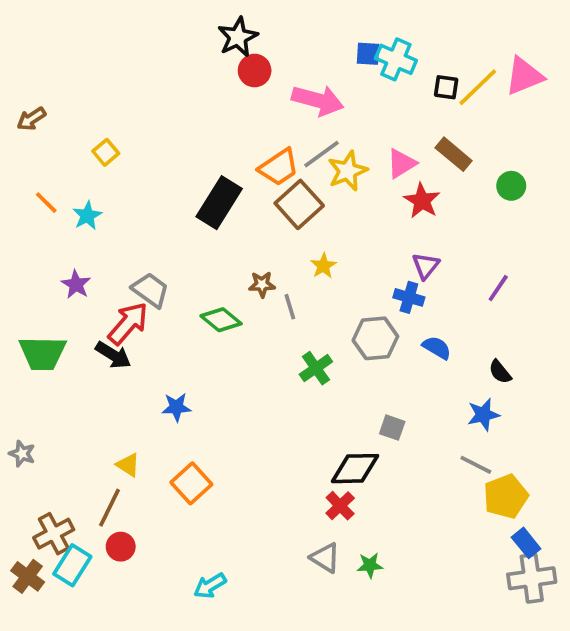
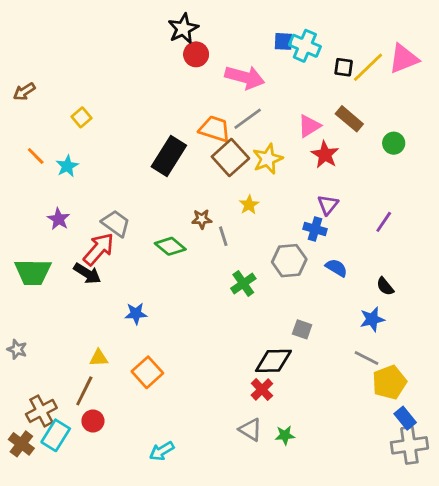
orange trapezoid: (279, 167) -> (215, 129), turned -128
yellow star: (348, 171) -> (268, 159), moved
yellow triangle: (128, 465) -> (99, 358), turned -36

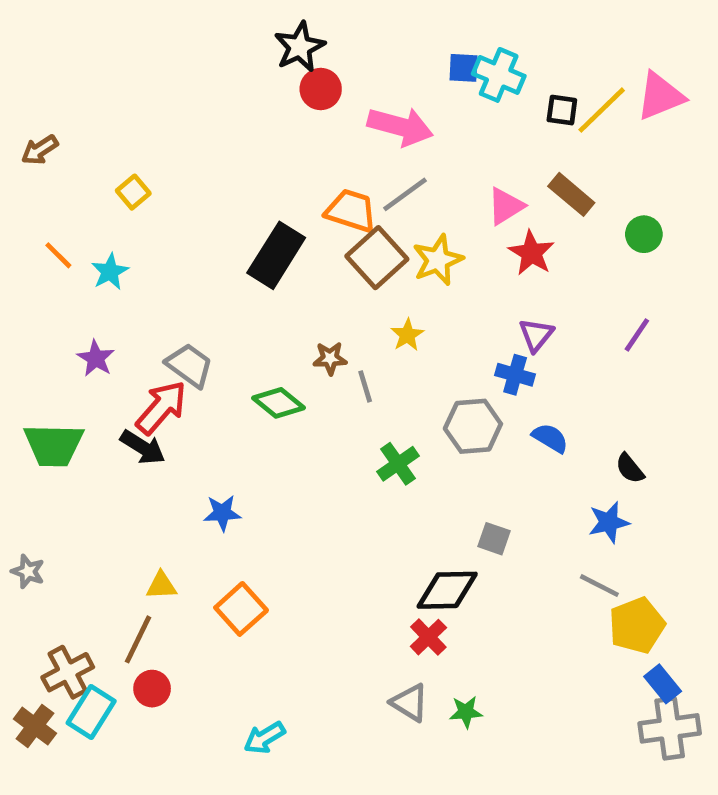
purple line: (384, 222) -> (637, 335), moved

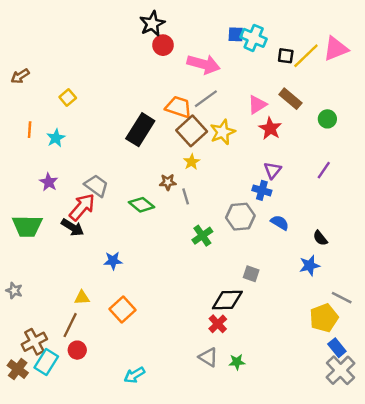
orange line: (58, 255) -> (30, 130), turned 49
yellow star: (407, 335) -> (192, 162), moved
gray line: (599, 586) -> (342, 298), moved
gray cross: (670, 728) -> (340, 370), turned -36

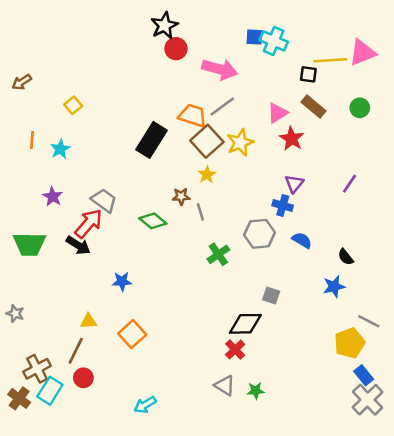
black square: (286, 56) -> (308, 74), moved
yellow line: (306, 56) -> (330, 60), turned 40
green circle: (327, 119) -> (360, 108), moved

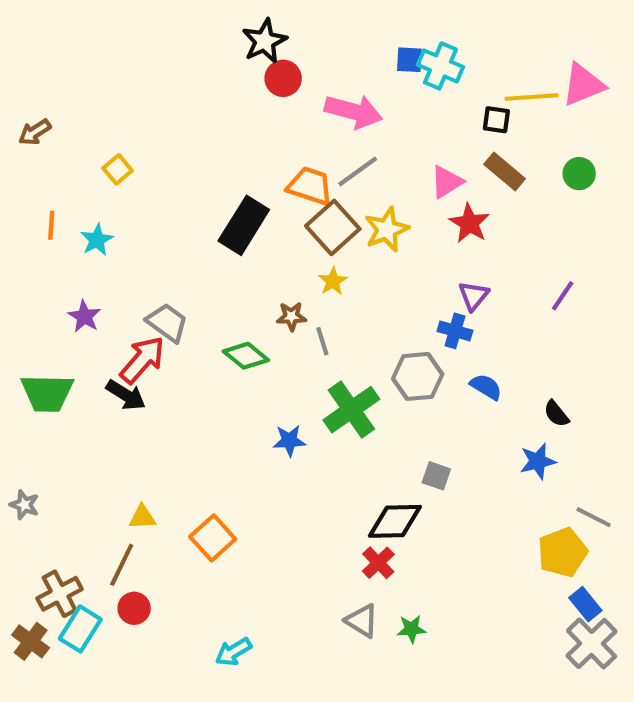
green cross: (218, 254) -> (351, 410), size x1.5
blue star: (122, 281) -> (289, 441), moved

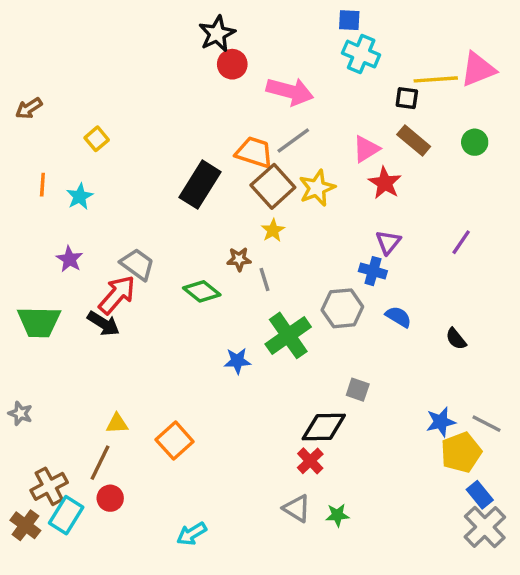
blue square: (409, 60) -> (349, 20), moved
blue star: (538, 461) -> (441, 422), moved

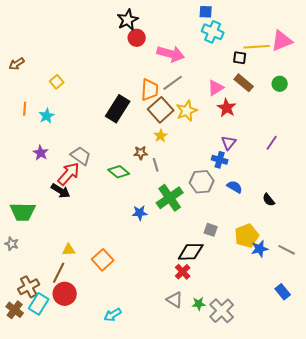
orange trapezoid: (254, 152) -> (150, 90), turned 75
green trapezoid: (39, 322) -> (23, 212), moved
yellow pentagon: (461, 452) -> (247, 236), moved
red circle: (110, 498) -> (65, 294), size x1.5
gray cross: (485, 527) -> (222, 311), moved

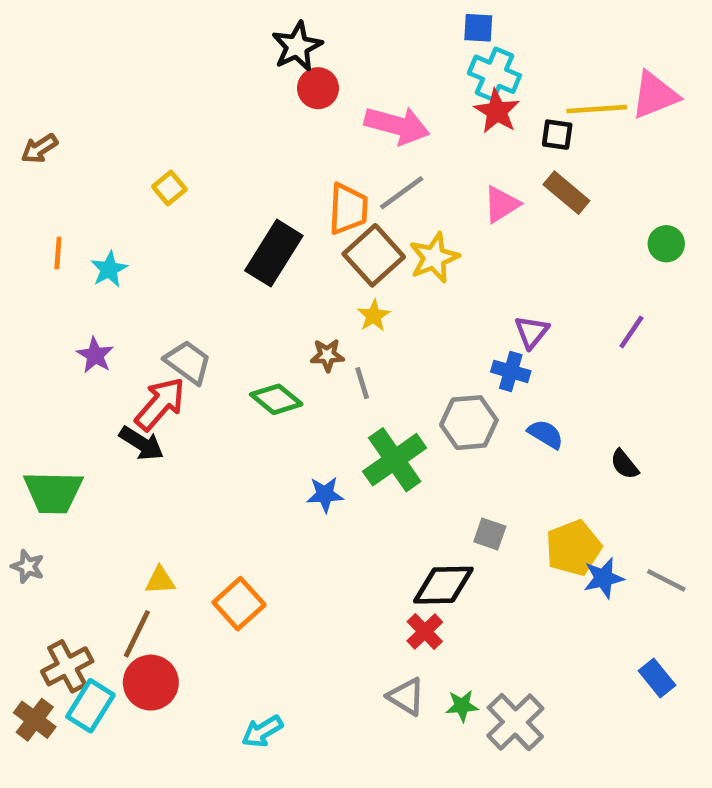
yellow square: (57, 82) -> (169, 188), moved
green circle: (280, 84) -> (666, 244), moved
red star: (227, 108) -> (497, 111), moved

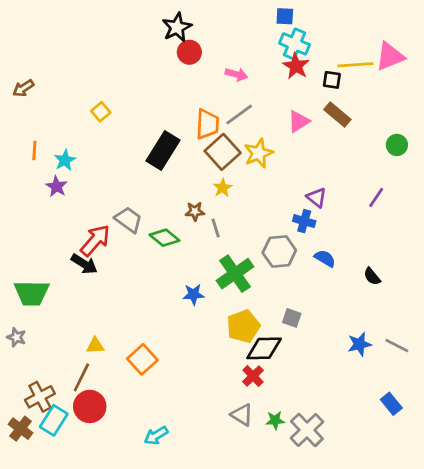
pink arrow: (397, 125) -> (236, 74), size x0.6
purple triangle: (532, 332) -> (317, 198), turned -30
purple star: (95, 355) -> (57, 186), moved
gray trapezoid: (188, 362) -> (128, 220), moved
yellow pentagon: (573, 548) -> (243, 326), moved

